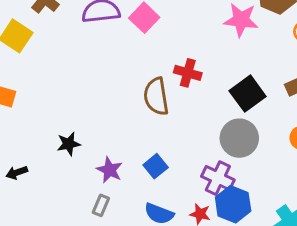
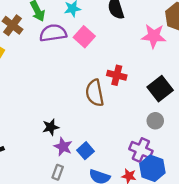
gray circle: (239, 138) -> (155, 121), size x0.6
black star: (69, 144) -> (51, 127), moved
blue square: (156, 166) -> (85, 151), moved

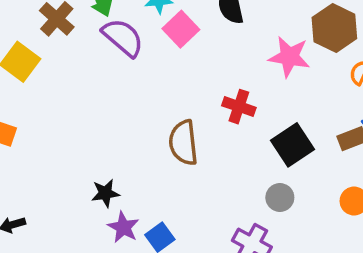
purple semicircle: (53, 33) -> (123, 37), turned 44
pink square: (84, 37) -> (181, 29), moved
red cross: (117, 75) -> (239, 107), moved

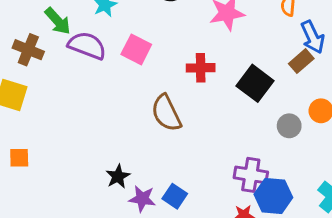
pink square: (181, 29) -> (136, 49), moved
gray circle: (280, 197) -> (289, 126), moved

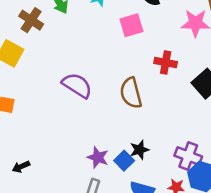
purple semicircle: (87, 46) -> (77, 85), moved
pink square: (136, 49) -> (131, 25), moved, turned 35
black star: (118, 176) -> (139, 150), moved

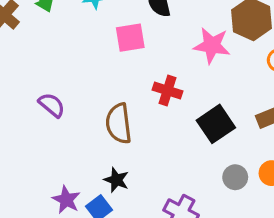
purple semicircle: (77, 85) -> (52, 105), size x0.7
black star: (139, 150) -> (116, 180), moved, turned 30

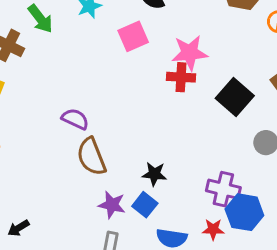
pink star: (212, 45) -> (190, 53), moved
brown semicircle: (119, 123) -> (91, 157), moved

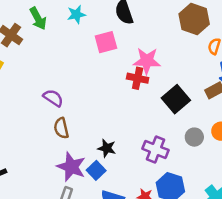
brown semicircle: (91, 157) -> (61, 128), size x0.7
purple cross: (223, 189) -> (156, 149), moved
purple star: (112, 205) -> (71, 167), size x1.4

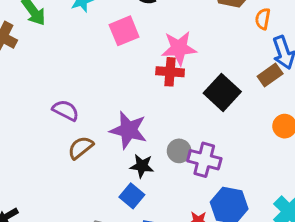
brown semicircle: (61, 128) -> (81, 148), turned 72
gray circle: (194, 137) -> (179, 151), moved
purple star: (71, 167) -> (128, 130), moved

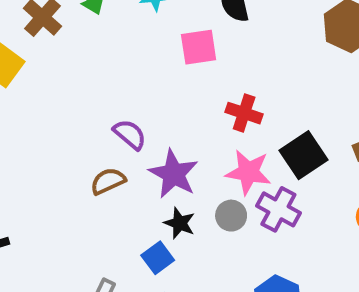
pink star: (179, 48) -> (248, 172), moved
purple semicircle: (66, 110) -> (130, 134), moved
purple cross: (204, 160) -> (278, 209), moved

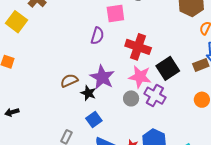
red cross: (244, 113) -> (138, 47), size x1.4
purple semicircle: (130, 134) -> (97, 36), moved, turned 66
black star: (180, 223) -> (88, 93), moved

